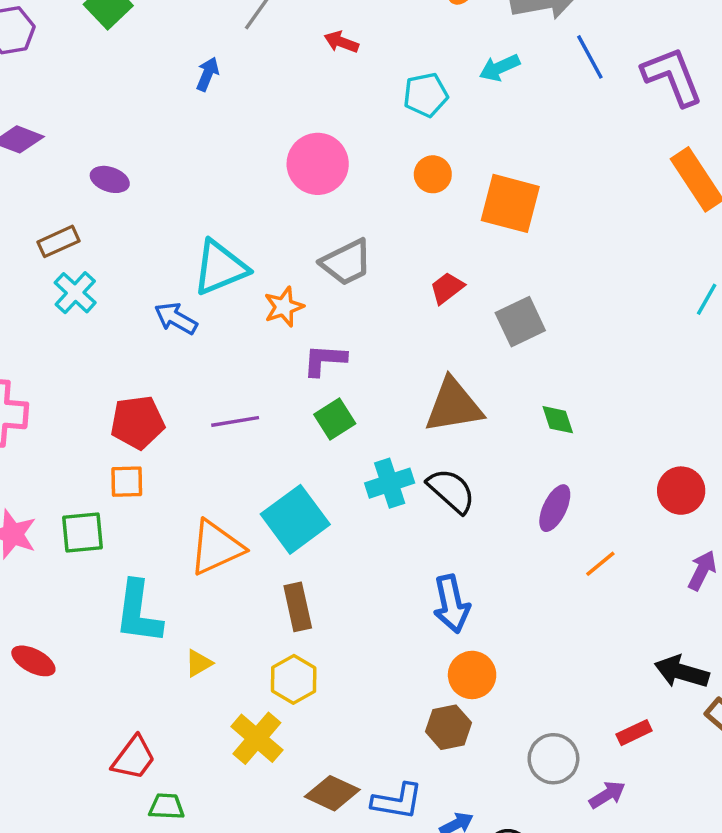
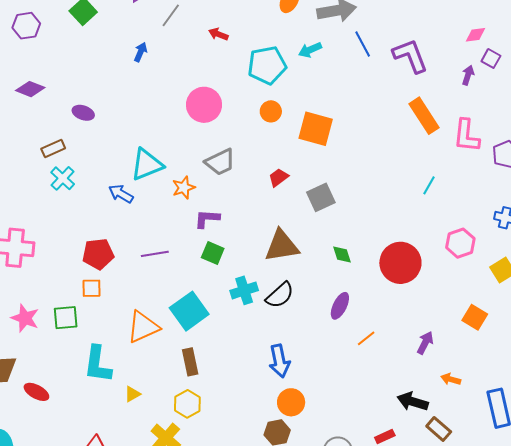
cyan pentagon: (426, 95) -> (267, 65), size x1.5
green square: (335, 419) -> (213, 253), turned -35
black semicircle: (451, 491) -> (280, 295), turned 96
red circle: (681, 491) -> (400, 263), moved, size x1.5

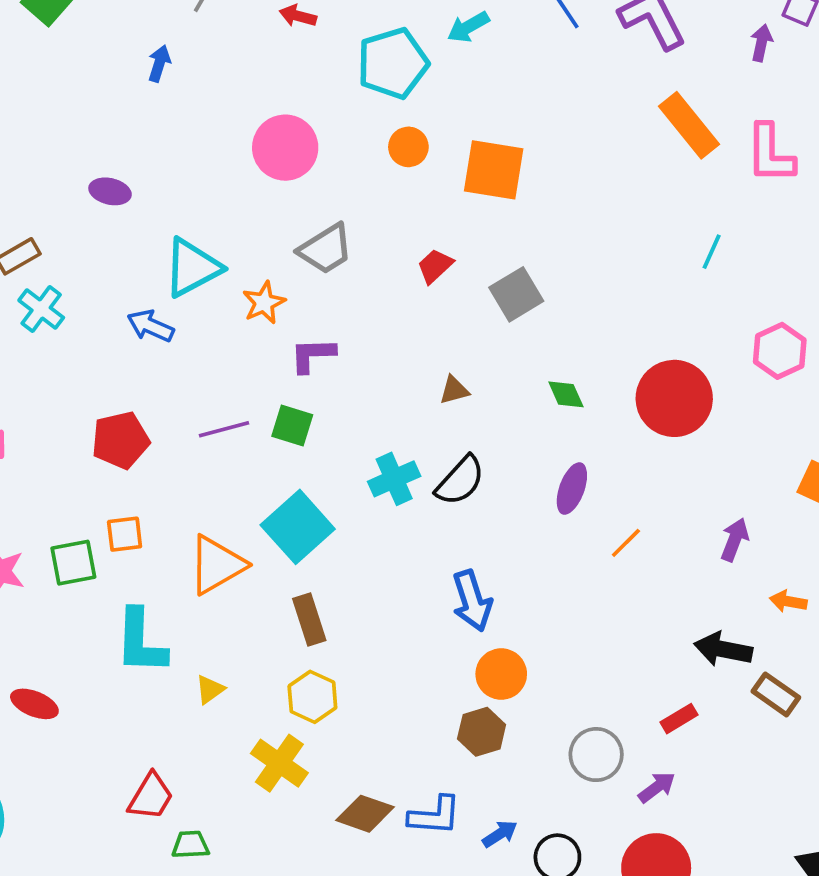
purple ellipse: (83, 113) -> (110, 191), moved
brown triangle: (282, 246) -> (454, 390), size x0.5
green square: (213, 253) -> (292, 426), moved
orange square: (92, 288) -> (125, 534), moved

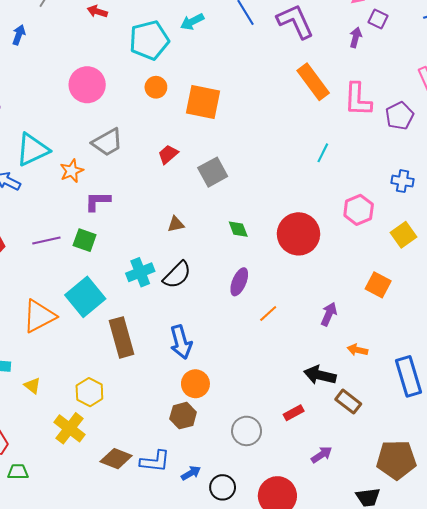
brown rectangle: (309, 619) -> (122, 337), moved, size x1.4
yellow triangle: (210, 689) -> (32, 386), turned -48
purple arrow: (657, 787) -> (322, 455), moved

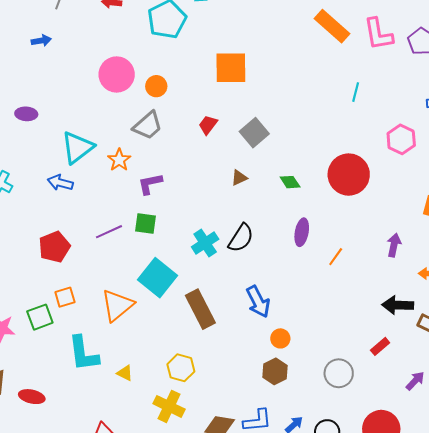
blue arrow: (19, 35) -> (41, 41), turned 72
orange circle: (156, 87) -> (156, 86), moved
brown triangle: (176, 224) -> (239, 178), moved
orange circle: (195, 384) -> (280, 338), size x0.7

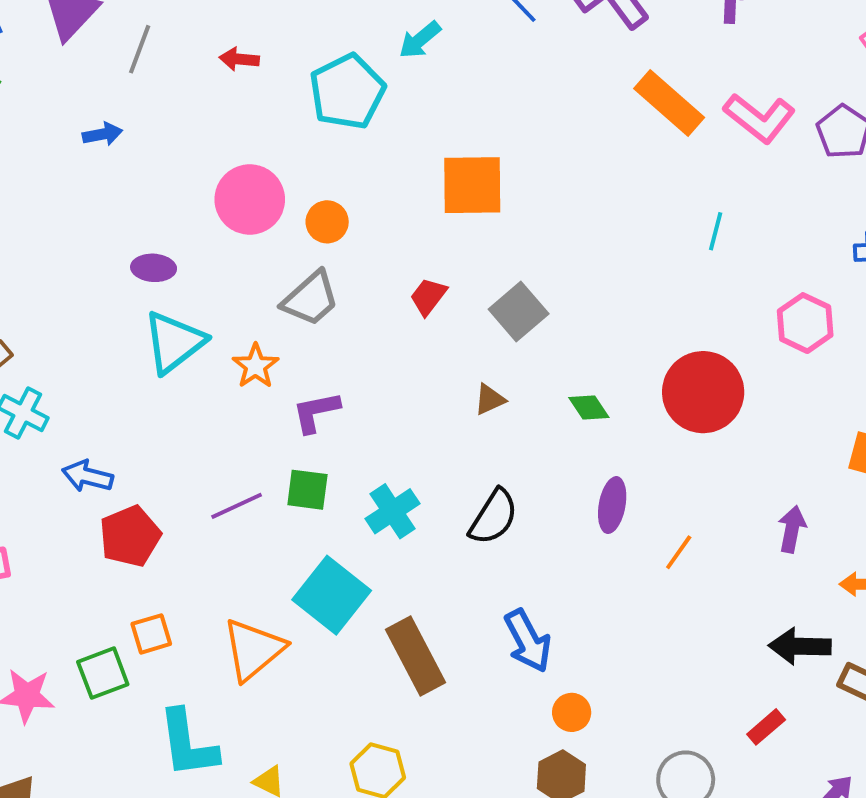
pink L-shape: (378, 34) -> (759, 118), turned -42
purple ellipse: (26, 114) -> (154, 268), moved
blue arrow: (60, 183) -> (88, 476), moved
cyan cross: (205, 243) -> (393, 511), moved

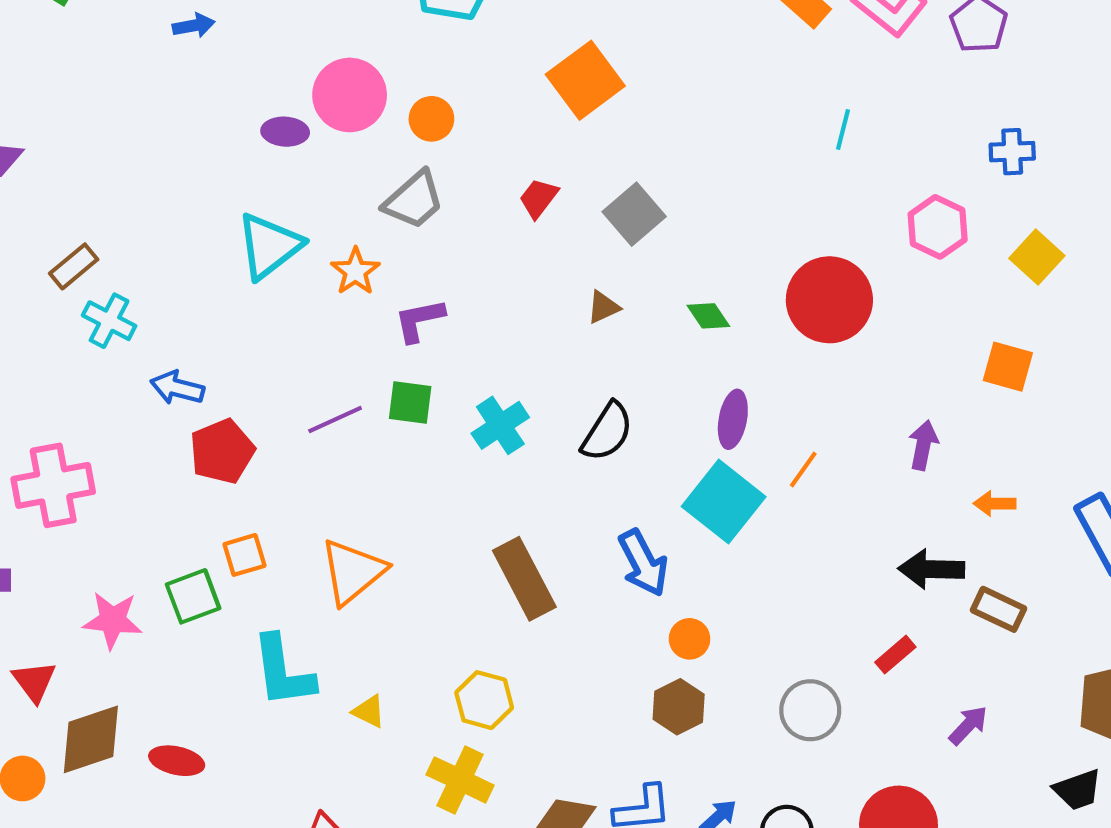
orange square: (472, 185) -> (585, 80), turned -36
purple ellipse: (154, 268) -> (285, 132), moved
cyan square: (332, 595) -> (724, 502), moved

